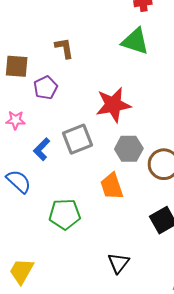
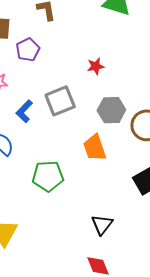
red star: (113, 105) -> (96, 66), size x0.5

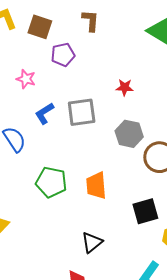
orange trapezoid: (95, 148) -> (96, 186), moved

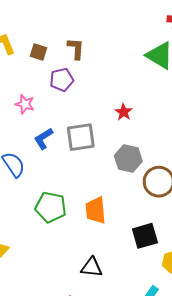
brown L-shape: (90, 21) -> (76, 49), moved
brown square: (40, 27) -> (39, 52), size x0.7
red star: (125, 87) -> (124, 112), turned 30
black triangle: (92, 242) -> (92, 267), turned 45

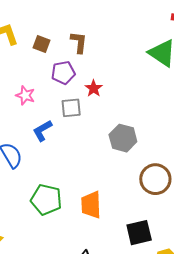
red star: (124, 112) -> (94, 88), moved
gray square: (81, 137) -> (71, 108), moved, size x0.7
gray hexagon: (128, 158) -> (123, 138), moved

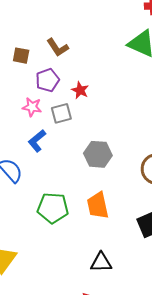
brown L-shape: (79, 42) -> (58, 47), turned 150
pink star: (25, 95) -> (32, 107), moved
gray hexagon: (123, 138) -> (98, 154), moved

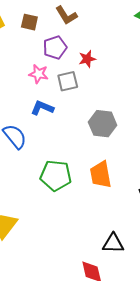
red star: (80, 90) -> (87, 59), turned 30
blue L-shape: (37, 141) -> (42, 108), turned 60
black triangle: (101, 262) -> (113, 243), moved

